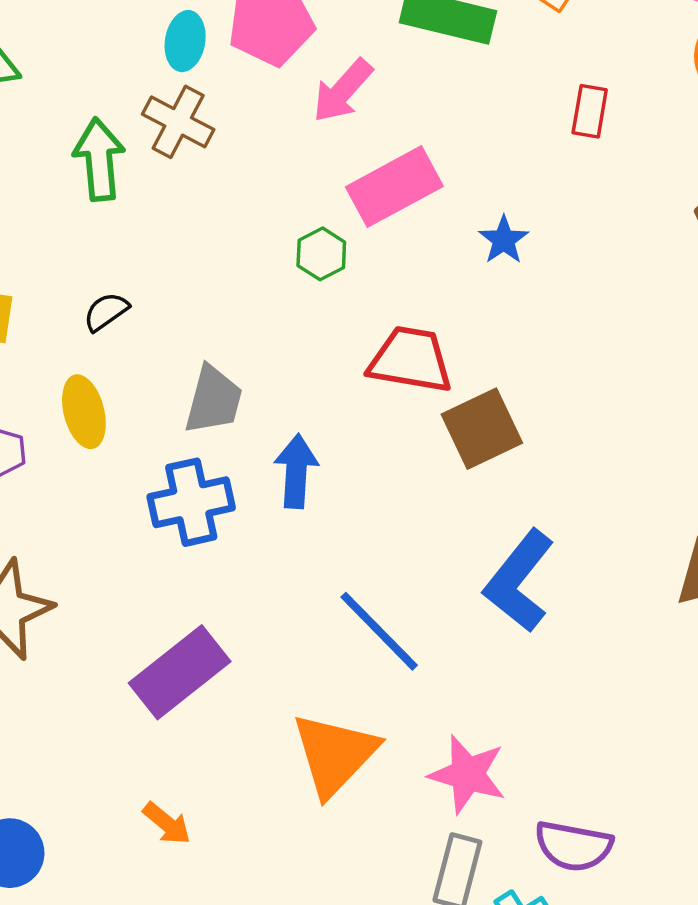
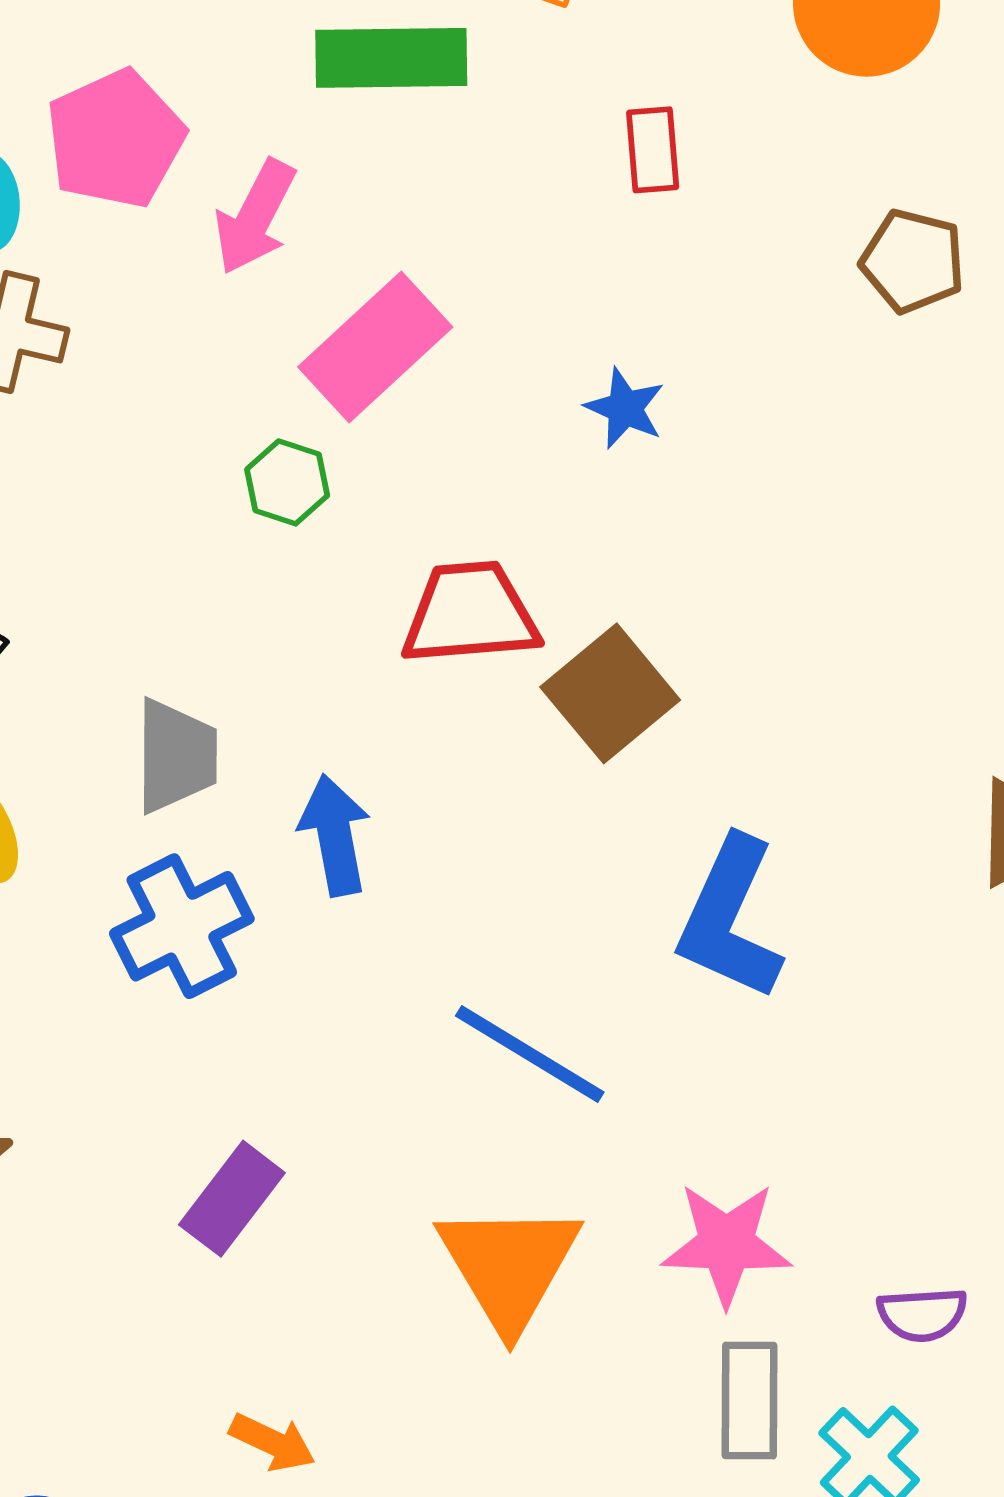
blue star: (504, 240) -> (625, 408), moved
purple rectangle: (180, 672) -> (232, 1199), size x0.7
purple semicircle: (573, 846) -> (922, 1314), size x0.7

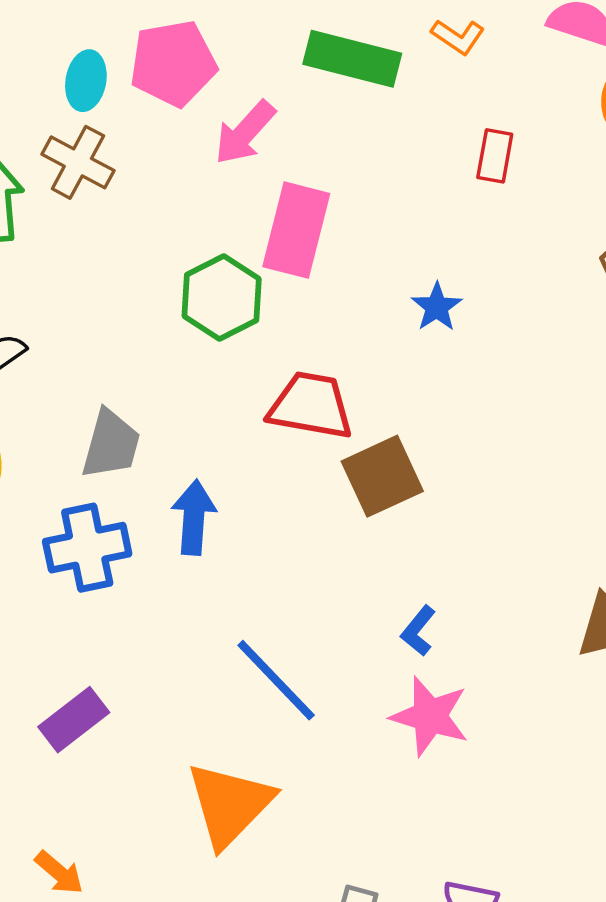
pink rectangle: (375, 347) -> (296, 230), turned -48
green hexagon: (287, 482) -> (222, 298), size x1.6
blue L-shape: (730, 919) -> (418, 631), size x0.5
pink star: (726, 1244) -> (430, 716), moved

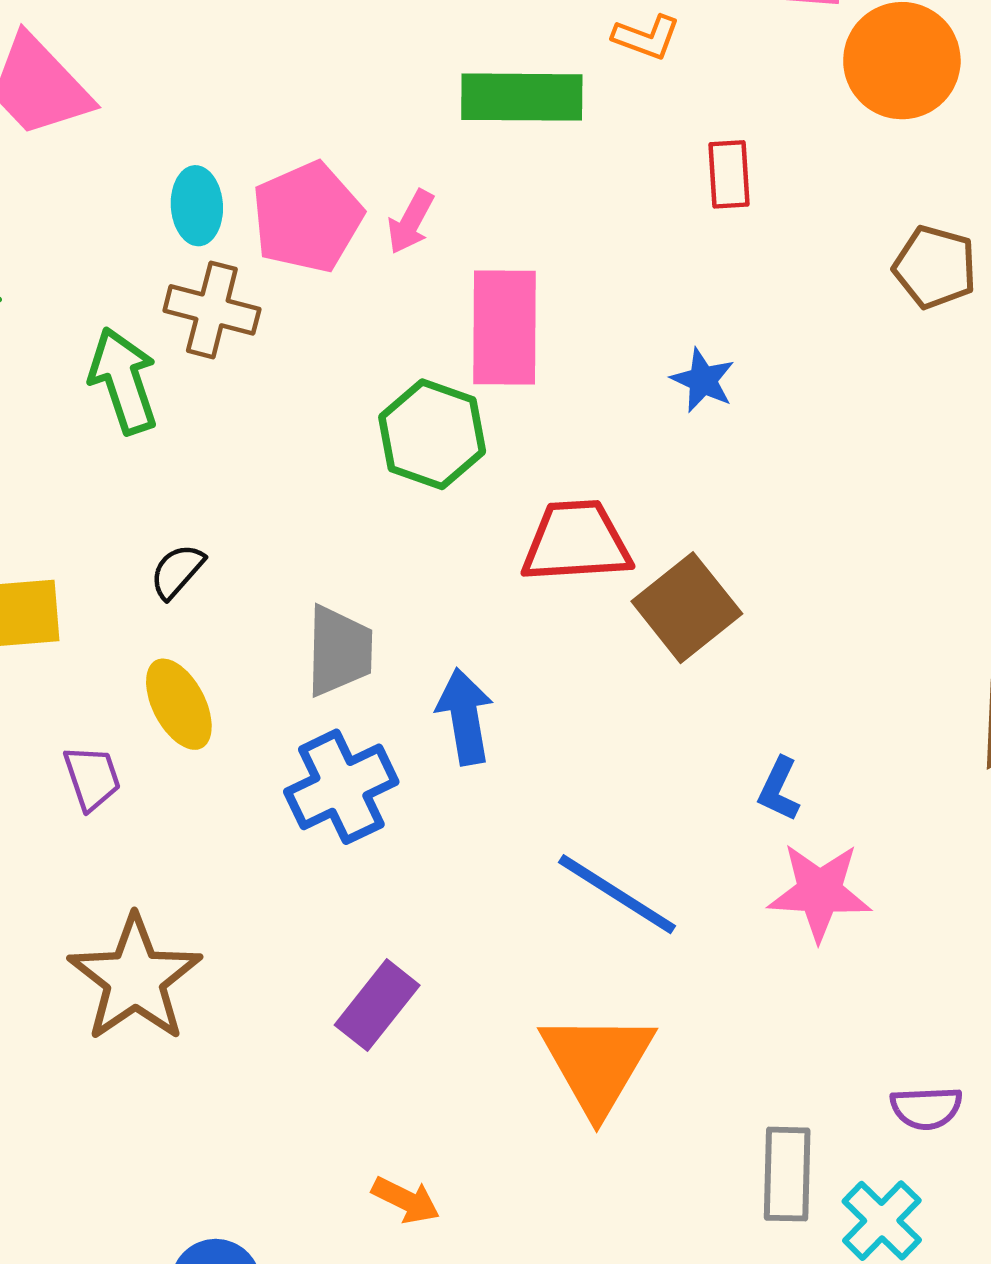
pink pentagon: (173, 63) -> (307, 217), moved
pink arrow: (245, 133) -> (411, 222), size x0.7

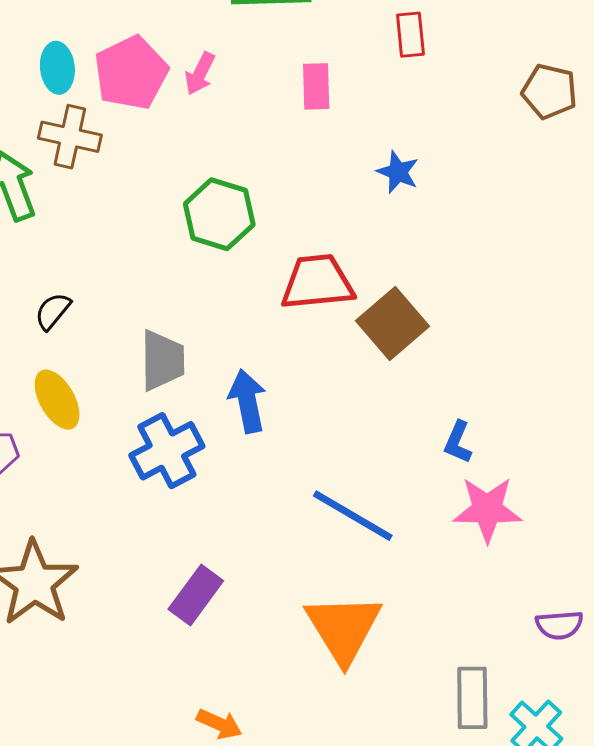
pink rectangle: (505, 328) -> (316, 86), moved, size x0.6
purple semicircle: (926, 1108) -> (559, 625), moved

